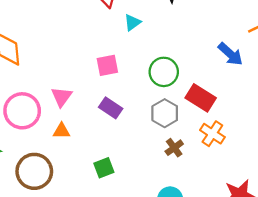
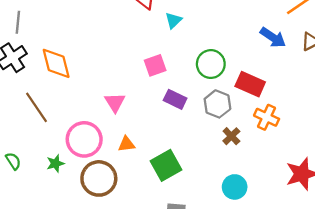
purple rectangle: (111, 108) -> (175, 99), moved
pink circle: (22, 111) -> (84, 139), moved
orange triangle: (62, 131) -> (126, 144), moved
green square: (104, 168) -> (166, 165), size x1.5

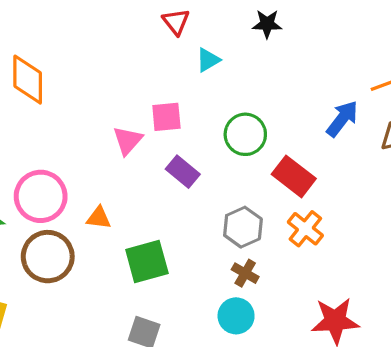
blue arrow: (273, 37) -> (342, 119), turned -100
pink triangle: (115, 102) -> (128, 140), moved
gray hexagon: (217, 104) -> (243, 227), moved
brown cross: (231, 136) -> (245, 273), moved, turned -30

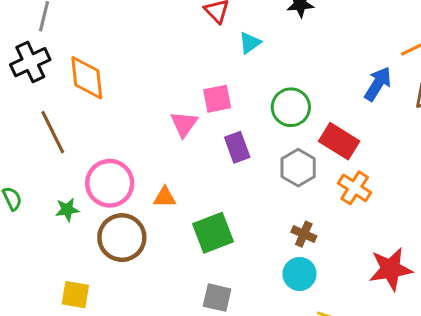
purple rectangle: (183, 172) -> (237, 147), turned 36
gray hexagon: (243, 227) -> (298, 168), moved

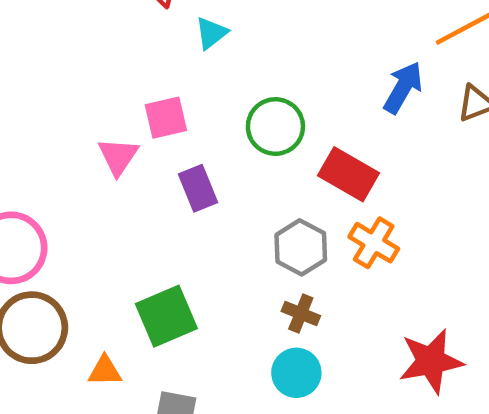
gray hexagon: (298, 168) -> (301, 247), moved
orange triangle: (165, 197) -> (105, 371), moved

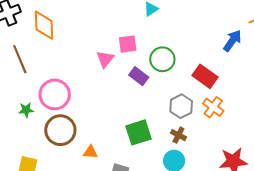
green circle: (275, 127) -> (162, 59), moved
purple rectangle: (198, 188) -> (139, 76), turned -36
green square: (166, 316) -> (139, 132), moved

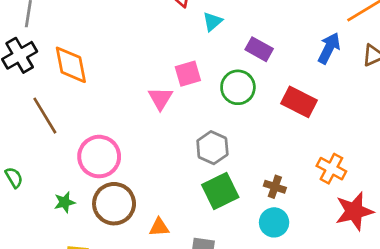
purple rectangle: (139, 76) -> (259, 49), moved
gray hexagon: (181, 106) -> (212, 148), moved
orange cross: (213, 107) -> (331, 169), moved
green star: (26, 110) -> (65, 202), moved

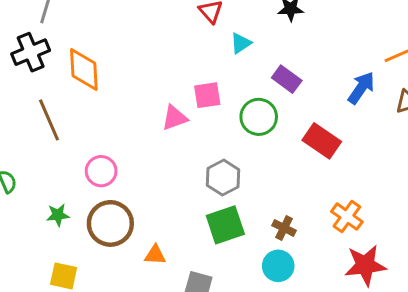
pink triangle: (160, 98) -> (175, 118), turned 32
pink circle: (99, 157) -> (101, 171), size x0.7

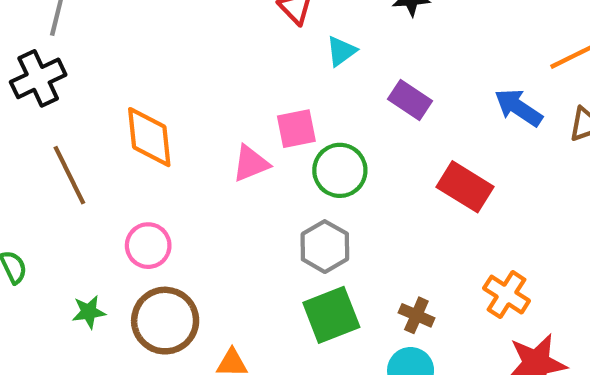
orange diamond: (84, 69) -> (149, 137), moved
blue arrow: (361, 88) -> (518, 108), turned -88
green circle: (259, 117) -> (340, 170), moved

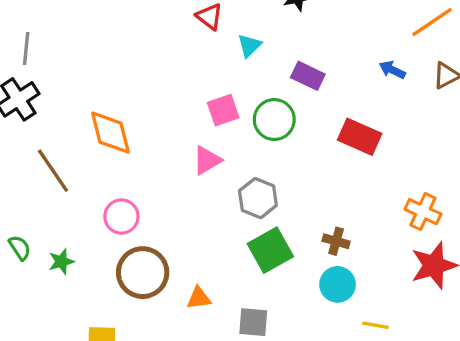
blue arrow: (518, 108) -> (392, 70), size x0.7
pink triangle: (251, 163) -> (207, 160), moved
green circle: (340, 170) -> (274, 120), moved
orange cross: (507, 295) -> (423, 212), moved
green star: (89, 312) -> (61, 262), moved

